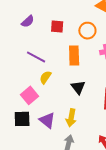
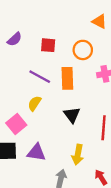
purple line: (36, 57) -> (40, 77), moved
yellow arrow: (71, 118) -> (78, 155), moved
purple triangle: (47, 120) -> (36, 153), turned -30

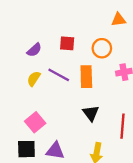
orange triangle: (99, 21) -> (119, 20), turned -35
purple semicircle: (15, 39) -> (34, 50), moved
yellow semicircle: (34, 103) -> (34, 79), moved

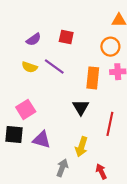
orange circle: (102, 48) -> (110, 47), moved
orange rectangle: (86, 77) -> (93, 78), moved
yellow semicircle: (34, 79) -> (30, 67), turned -112

